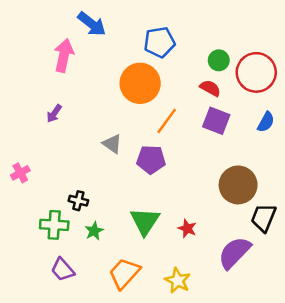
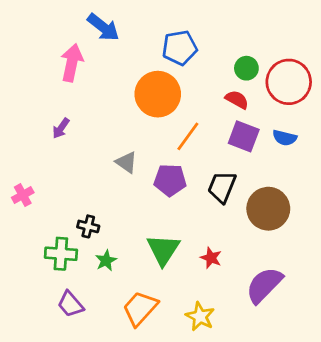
blue semicircle: (266, 122) -> (285, 138), moved, turned 75
black trapezoid: (264, 218) -> (222, 187), moved

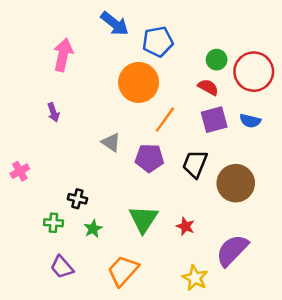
blue arrow: (103, 27) -> (115, 24), moved
purple arrow: (61, 128) -> (53, 112), turned -54
purple square: (244, 136) -> (214, 120), turned -36
green cross: (61, 254) -> (53, 223), size x0.7
yellow star: (200, 316) -> (195, 278), moved

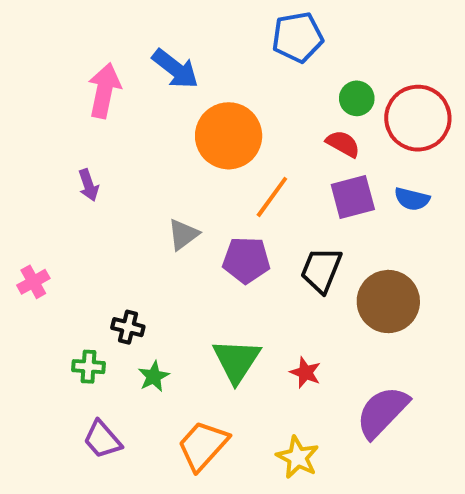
blue arrow: (115, 24) -> (175, 69), moved
blue pentagon: (158, 42) -> (298, 37), moved
gray triangle: (111, 142) -> (183, 234), turned 48
yellow star: (195, 278) -> (298, 457), moved

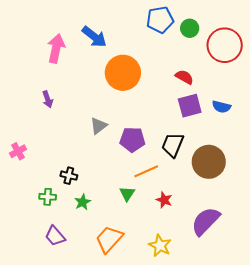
green circle: (357, 98) -> (190, 28), moved
red circle: (418, 118) -> (225, 45), moved
orange line: (272, 197) -> (146, 171), moved, turned 30
green triangle: (236, 361) -> (127, 194), size x0.6

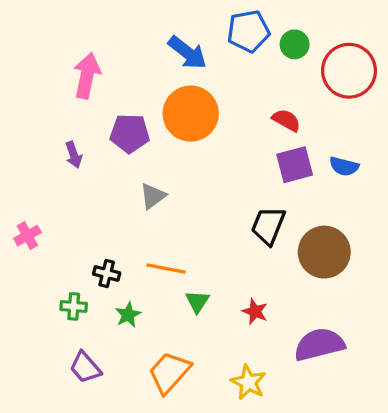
blue arrow: (94, 37) -> (187, 53), moved
purple pentagon: (132, 140) -> (130, 133), moved
orange line: (146, 171) -> (166, 269), moved, turned 35
purple semicircle: (206, 221) -> (319, 344), turned 32

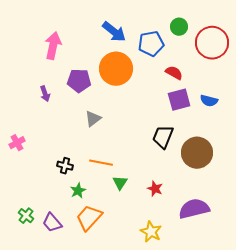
blue pentagon: (248, 31) -> (151, 44), moved
green cross: (74, 306) -> (26, 216), moved, turned 35
orange trapezoid: (169, 372) -> (89, 218), moved

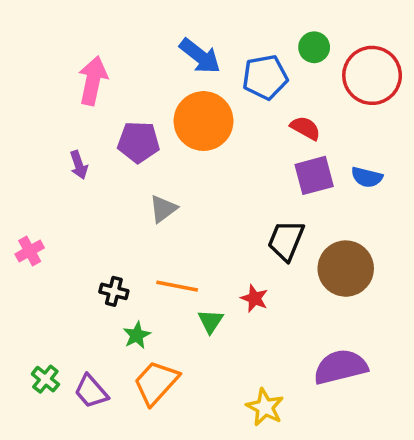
red star: (155, 189) -> (254, 298), moved

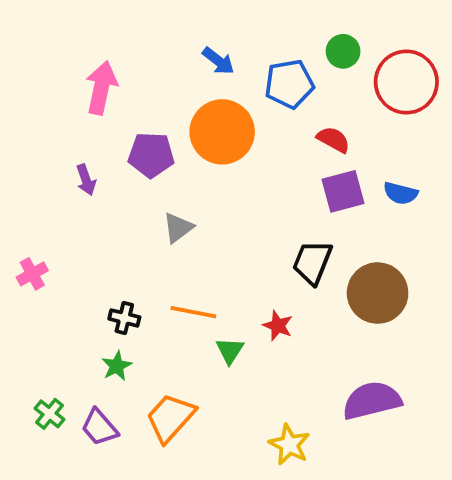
blue arrow: (200, 56) -> (218, 61), size x0.7
green star: (137, 335) -> (117, 366), moved

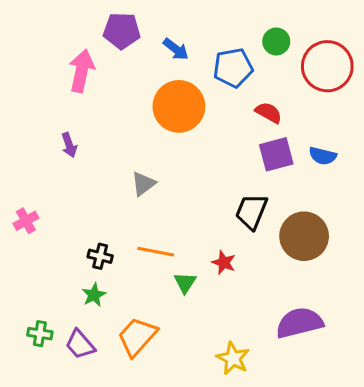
purple pentagon: (151, 155) -> (122, 31), moved
green cross: (50, 414) -> (40, 334), turned -30

